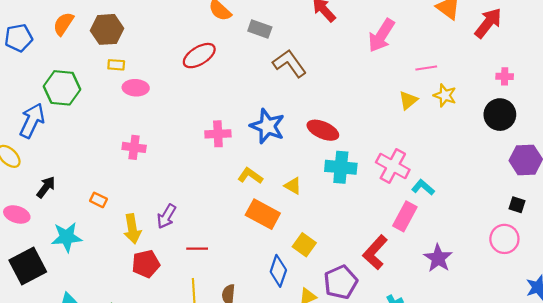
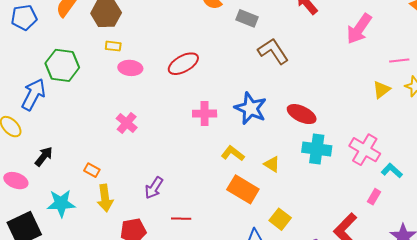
red ellipse: (199, 56) -> (183, 64), moved
pink cross: (134, 147) -> (127, 123), turned 30
pink rectangle: (405, 216) -> (374, 197), size x0.6
yellow arrow: (132, 229) -> (105, 198), moved

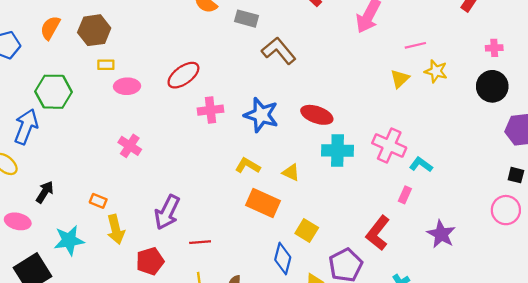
pink cross: (205, 114) -> (211, 110), moved
purple arrow: (154, 188) -> (167, 212), size x1.4

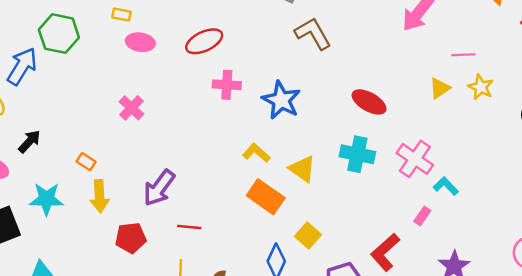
red ellipse: (317, 115) -> (369, 102), moved
yellow triangle: (291, 172) -> (302, 169), size x1.4

